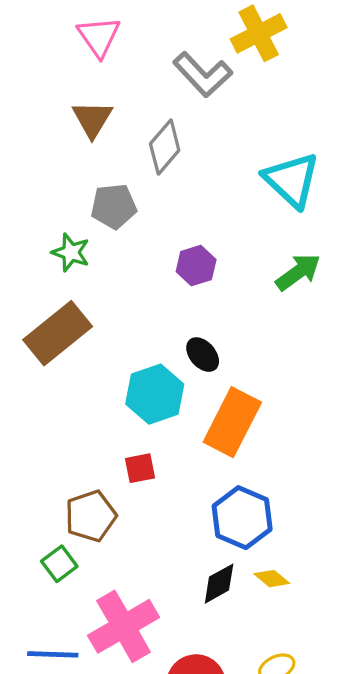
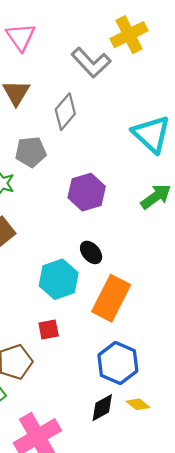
purple hexagon: (196, 266) -> (87, 192), size x1.4

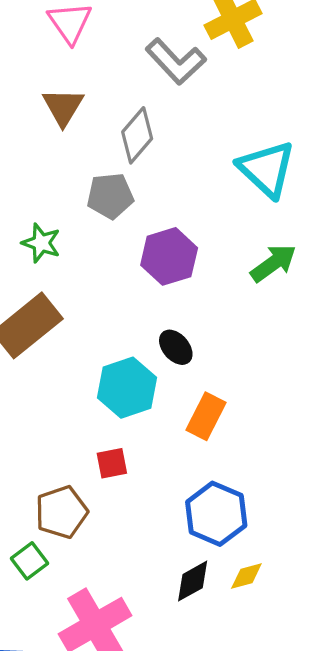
gray pentagon: (31, 152) -> (110, 196), moved
orange rectangle: (111, 298) -> (206, 416), size x0.7
yellow diamond: (138, 404) -> (246, 576), turned -55

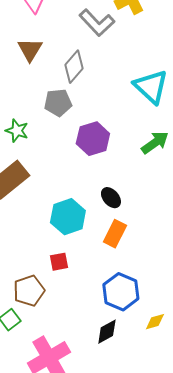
black ellipse: (176, 347) -> (111, 198), moved
yellow diamond: (246, 576) -> (155, 322), moved

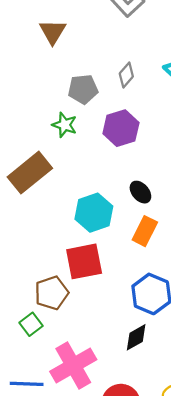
gray diamond: (74, 67) -> (126, 75), moved, size x0.7
green star: (17, 131) -> (65, 125), moved
red square: (59, 262) -> (84, 261), size x1.8

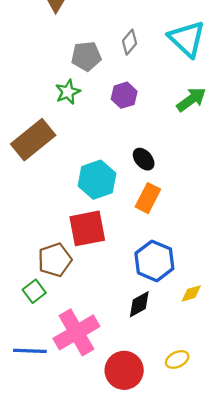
green star: (65, 125) -> (68, 92), turned 30
purple hexagon: (121, 128) -> (124, 95), size x0.7

